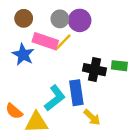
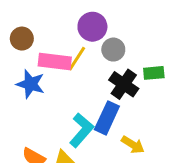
gray circle: (60, 19) -> (113, 50), moved
black cross: (95, 70) -> (124, 84), turned 35
blue rectangle: (76, 93) -> (107, 118), turned 45

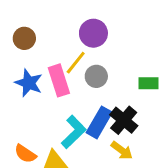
gray circle: (113, 50) -> (96, 76), moved
pink rectangle: (55, 61) -> (59, 80), moved, turned 60
black cross: (124, 84) -> (124, 120), moved

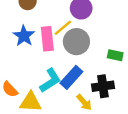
gray circle: (96, 76) -> (76, 42), size x1.5
black cross: (124, 120) -> (103, 86), moved, turned 30

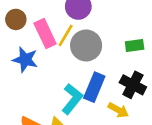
pink rectangle: (47, 39) -> (45, 33), moved
black cross: (103, 86) -> (133, 85), turned -35

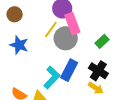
pink rectangle: (45, 33) -> (72, 24), moved
green rectangle: (135, 46) -> (102, 41), turned -40
yellow arrow: (118, 110) -> (96, 88), moved

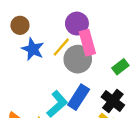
blue star: (19, 45) -> (33, 49), moved

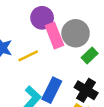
yellow line: (61, 47) -> (28, 56), moved, turned 30
gray circle: (78, 59) -> (76, 33), moved

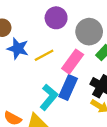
pink rectangle: (54, 35) -> (73, 62), moved, turned 60

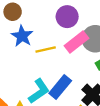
pink rectangle: (73, 62) -> (76, 42), moved

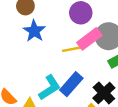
yellow line: (46, 49) -> (72, 49), moved

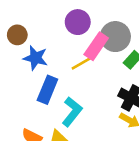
blue rectangle: (71, 84) -> (47, 90), moved

